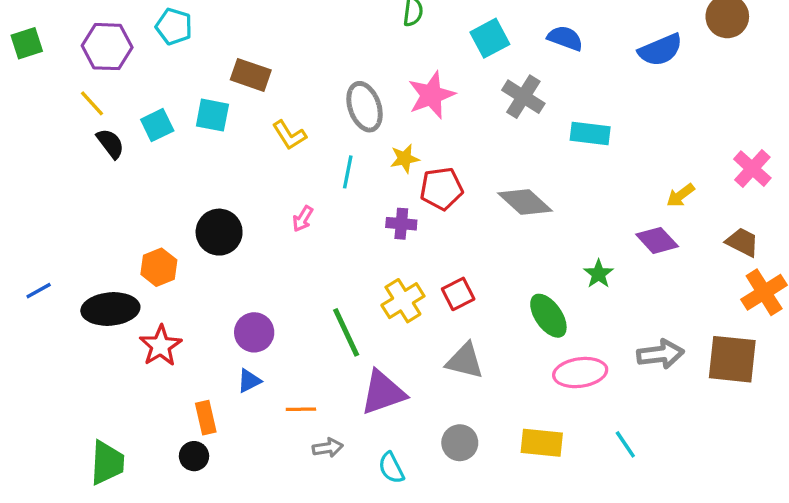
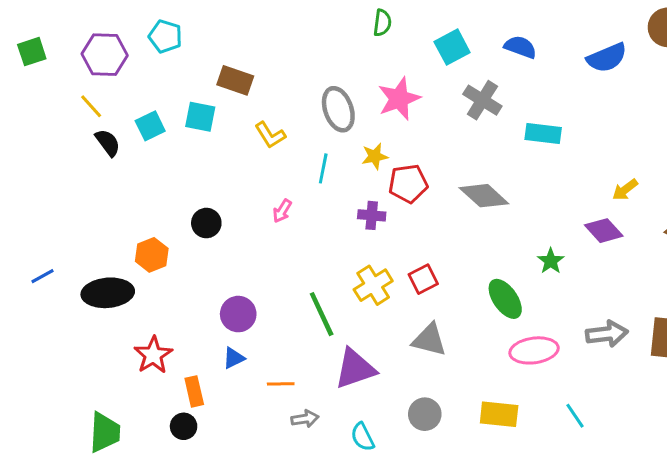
black circle: (219, 232) -> (206, 223), size x0.7
red star: (161, 346) -> (153, 355), moved

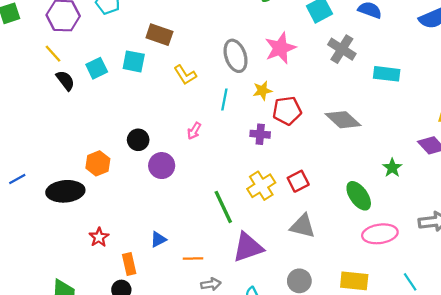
purple circle: (238, 314) -> (162, 166), moved
red star: (153, 355) -> (99, 237), size x0.7

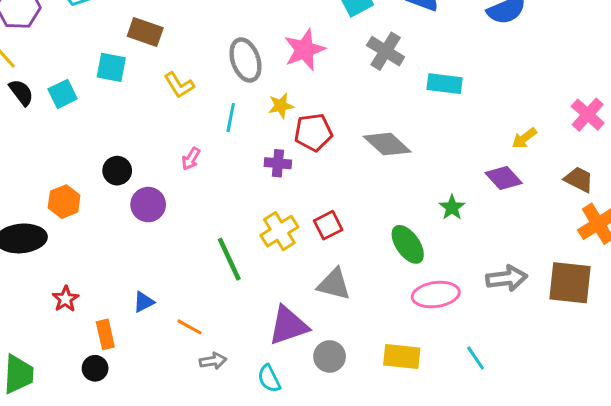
cyan square: (97, 68) -> (63, 94), moved
purple triangle: (248, 247) -> (288, 325), moved
orange line: (193, 258) -> (189, 327), turned 30

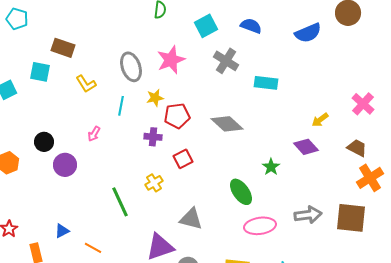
red square: (328, 225) -> (183, 159), moved
yellow cross: (279, 231) -> (154, 183), size x0.7

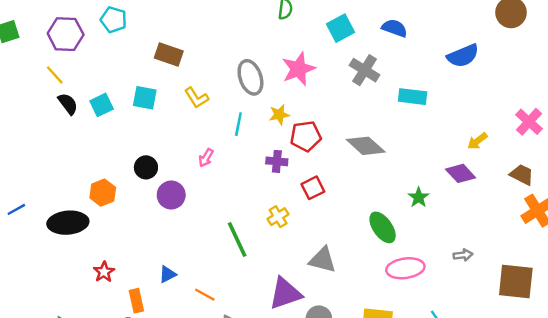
blue semicircle: (308, 33) -> (463, 56), moved
cyan square: (40, 72) -> (145, 98), moved
gray arrow: (308, 215) -> (463, 255), size x0.6
brown square: (351, 218) -> (516, 281), moved

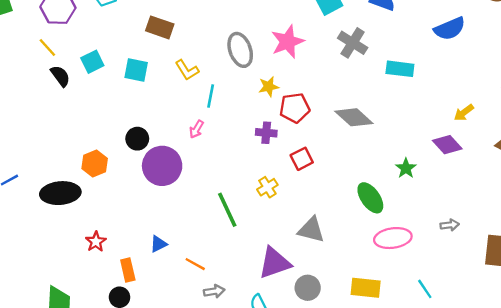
cyan square: (102, 105) -> (92, 62), moved
cyan line: (238, 124) -> (211, 96), moved
purple circle: (171, 195) -> (162, 166), size x1.4

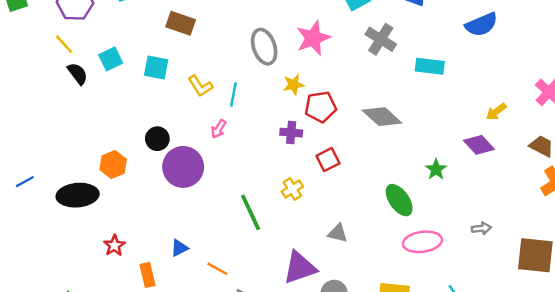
yellow L-shape: (187, 70) -> (200, 86), moved
gray triangle: (311, 230) -> (338, 233), size x0.7

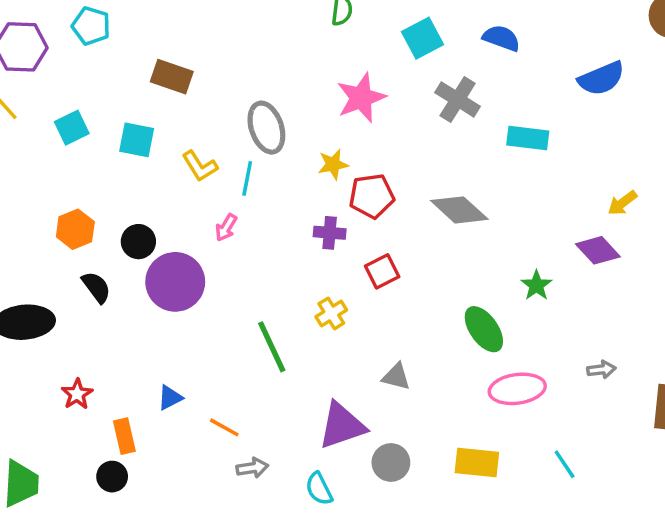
gray ellipse: (264, 47) -> (266, 128), moved
black semicircle: (78, 74) -> (96, 287), moved
orange hexagon: (113, 164) -> (75, 229), moved

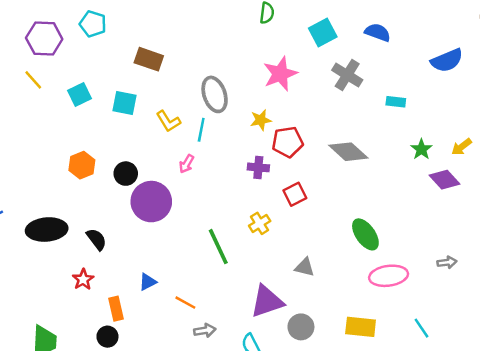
cyan rectangle: (528, 138) -> (396, 102), size x0.7
green star: (536, 285) -> (421, 149), moved
black semicircle: (96, 287) -> (97, 239), moved

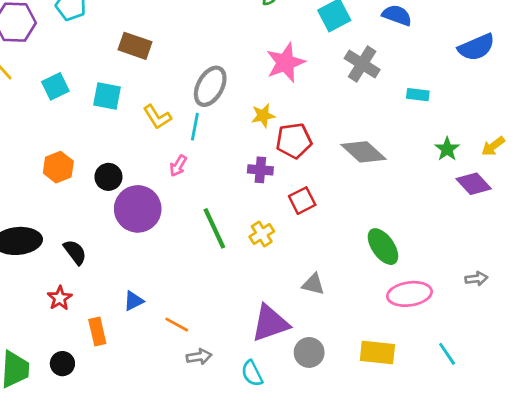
gray ellipse: (215, 94) -> (210, 86), turned 48
green line: (218, 247) -> (214, 228), moved
black circle: (107, 337) -> (62, 364), moved

